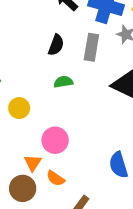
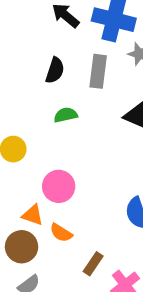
orange triangle: (33, 163) -> (33, 215), turned -42

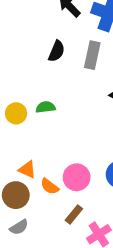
green semicircle: (66, 115) -> (46, 107), moved
pink circle: (59, 186) -> (77, 177), moved

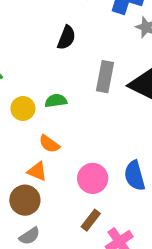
gray rectangle: (92, 55) -> (105, 77), moved
orange semicircle: (50, 186) -> (49, 144), moved

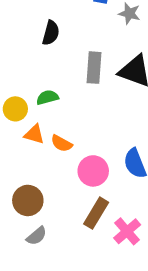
orange semicircle: (49, 144) -> (62, 143), moved
orange triangle: (37, 171) -> (34, 134), moved
brown rectangle: (91, 220) -> (96, 213), size x1.4

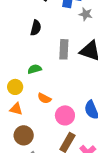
yellow circle: (15, 109) -> (15, 87), moved
orange triangle: (34, 134) -> (16, 109), moved

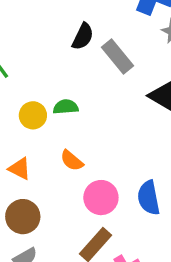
gray rectangle: (64, 49) -> (118, 56), moved, turned -54
yellow circle: (15, 87) -> (33, 115), moved

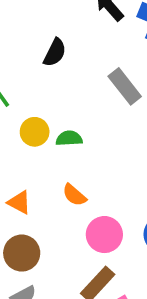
black semicircle: (83, 36) -> (55, 53), moved
yellow circle: (33, 115) -> (35, 132), moved

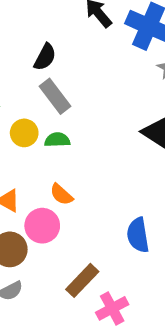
gray rectangle: (125, 86) -> (55, 96), moved
pink circle: (104, 235) -> (42, 226), moved

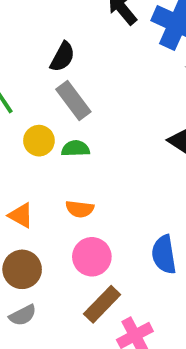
orange semicircle: (61, 194) -> (80, 209), turned -35
pink circle: (42, 226) -> (92, 257), moved

